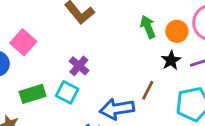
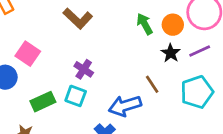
brown line: (148, 90) -> (152, 84), turned -54

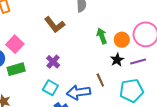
cyan square: (76, 96) -> (50, 88), moved
green rectangle: (43, 102) -> (16, 69), moved

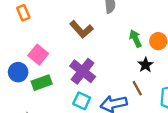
black star: (117, 60) -> (146, 65), moved
purple cross: (53, 62) -> (83, 71), size x1.6

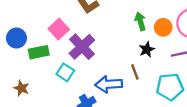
pink square: (38, 55) -> (59, 29), moved
cyan square: (82, 101) -> (65, 72), moved

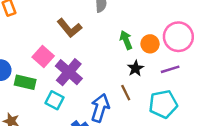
green rectangle: (39, 52) -> (25, 82), turned 30
blue arrow: (109, 84) -> (100, 108), turned 116

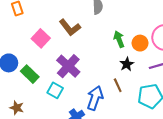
pink square: (43, 56) -> (41, 38), moved
green rectangle: (25, 82) -> (30, 74), turned 30

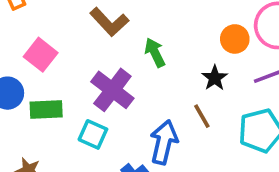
pink square: (41, 38) -> (41, 55), moved
green arrow: (119, 39) -> (155, 52), moved
green rectangle: (30, 74) -> (46, 110), turned -42

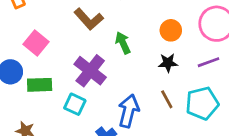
orange circle: (235, 39) -> (171, 30), moved
black star: (215, 78) -> (168, 63), turned 30
brown line: (202, 116) -> (167, 99), moved

